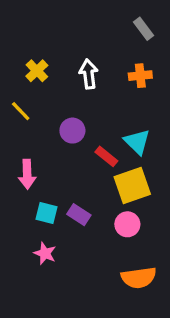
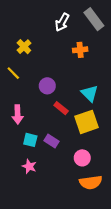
gray rectangle: (144, 29) -> (94, 19), size x1.5
white arrow: (89, 74) -> (62, 22), moved, turned -144
orange cross: (140, 76) -> (80, 50), moved
red rectangle: (106, 156) -> (61, 108), moved
pink circle: (127, 224) -> (82, 158), moved

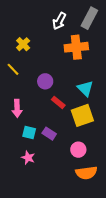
gray rectangle: (94, 19) -> (89, 18), turned 65
orange cross: (80, 50) -> (76, 47), size x1.6

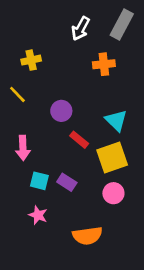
yellow cross: (23, 44) -> (31, 60), turned 32
orange cross: (76, 47) -> (104, 64), size x0.7
pink circle: (78, 150) -> (113, 193), moved
orange semicircle: (86, 173) -> (87, 236), moved

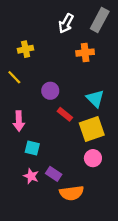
purple rectangle: (67, 182) -> (54, 174), moved

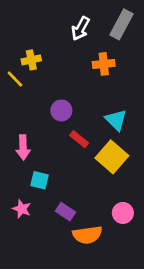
yellow line: (14, 77) -> (15, 79), moved
yellow square: (92, 129) -> (112, 157), turned -30
pink circle: (93, 158) -> (123, 213), moved
pink star: (31, 176) -> (22, 209), moved

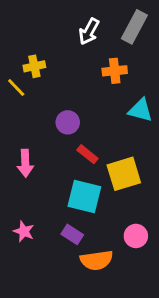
cyan triangle: (116, 120) -> (140, 110), moved, turned -30
yellow square: (112, 157) -> (124, 174), turned 32
cyan square: (39, 180) -> (84, 197), moved, size x1.6

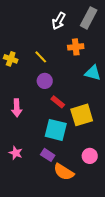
yellow cross: (34, 66) -> (11, 59), moved, turned 32
yellow line: (16, 88) -> (41, 57), moved
orange semicircle: (96, 260) -> (64, 172), turned 40

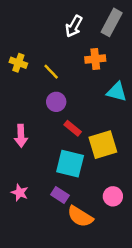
yellow cross: (11, 59) -> (18, 63), moved

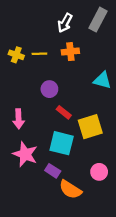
orange cross: (95, 59) -> (70, 52), moved
yellow line: (51, 72) -> (39, 54), moved, turned -48
pink star: (20, 193) -> (25, 154), moved, size x1.6

